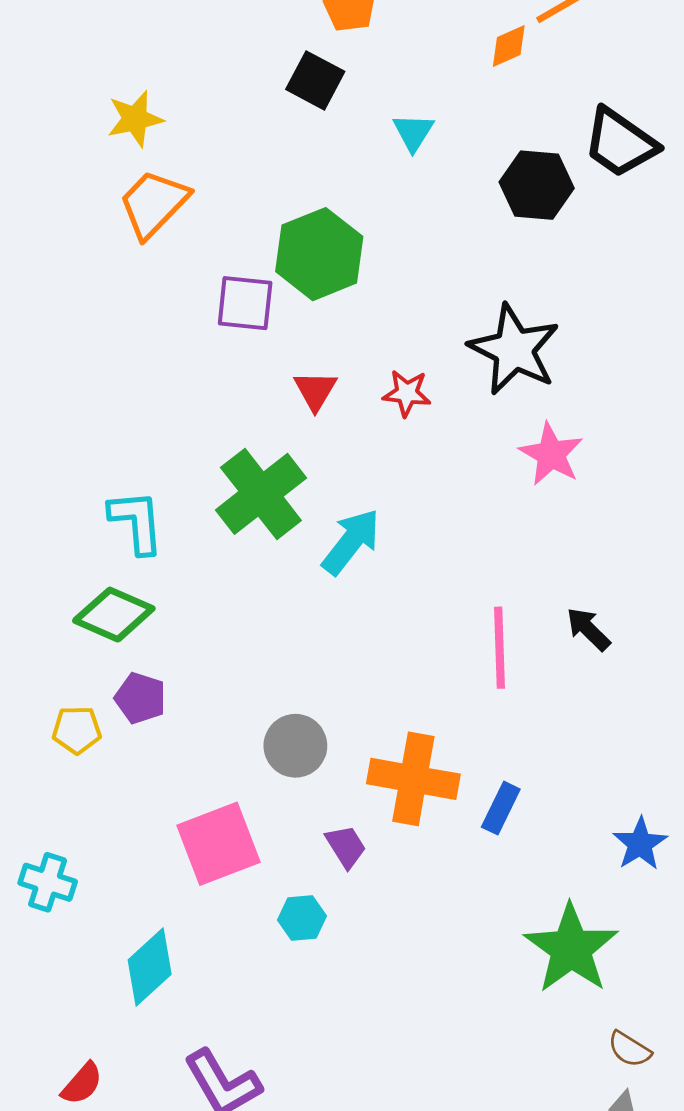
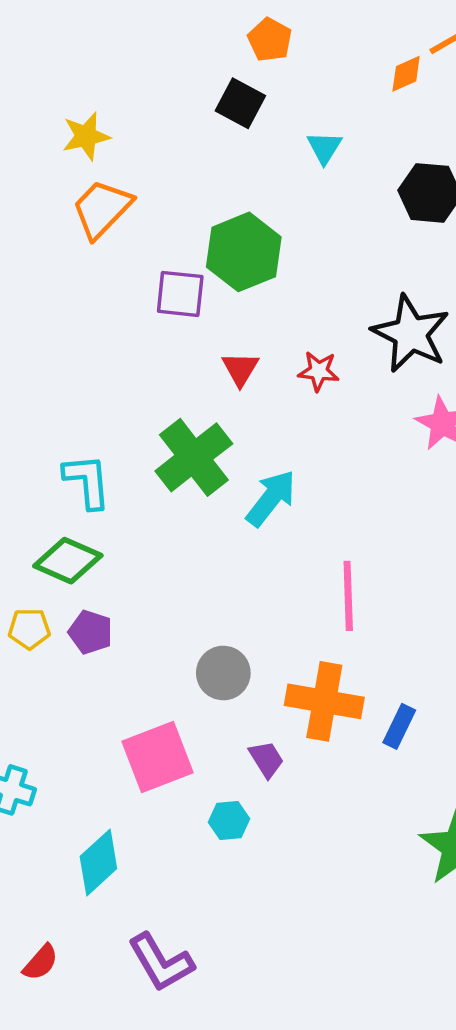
pink line: (499, 648) -> (348, 596), moved
yellow pentagon: (77, 730) -> (29, 629), moved

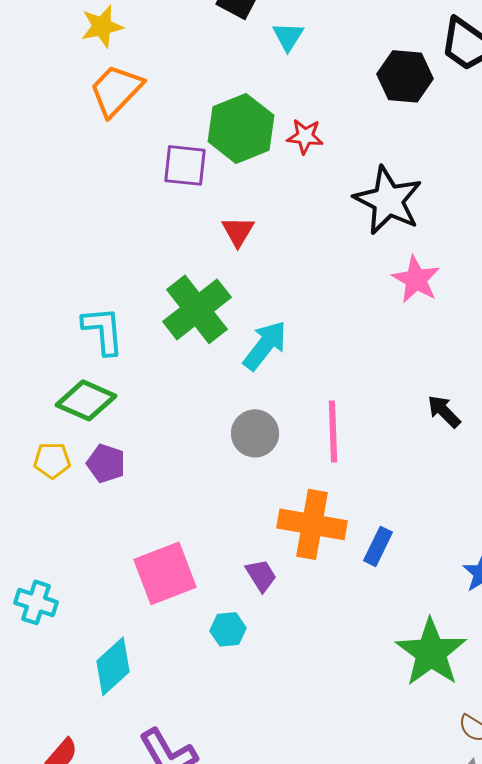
cyan triangle: (324, 148) -> (288, 36), moved
red star: (319, 371) -> (305, 136), moved
gray circle: (223, 673) -> (255, 433), moved

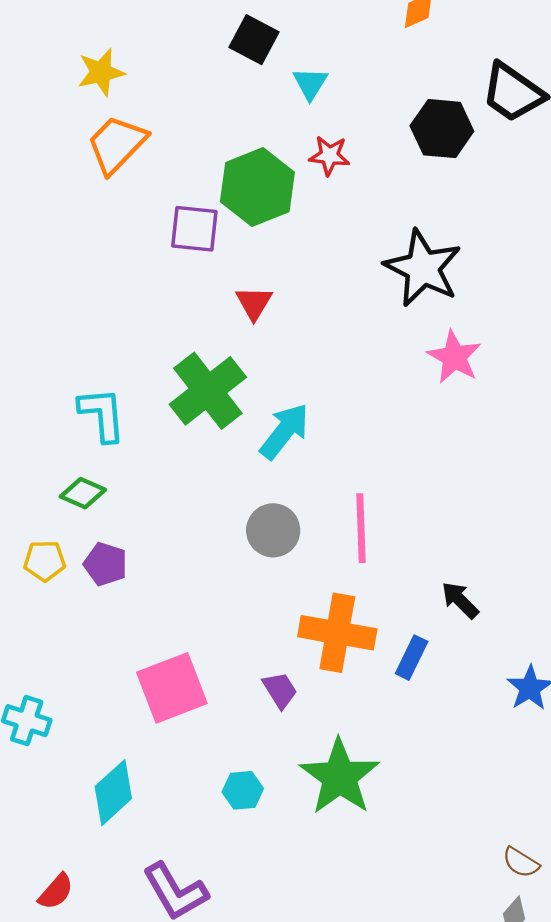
red star: (305, 136) -> (329, 156), moved
green diamond: (86, 400) -> (83, 493), size x0.7
black arrow: (444, 411) -> (460, 600), moved
cyan hexagon: (228, 629) -> (243, 790), moved
green star: (431, 652) -> (340, 777), moved

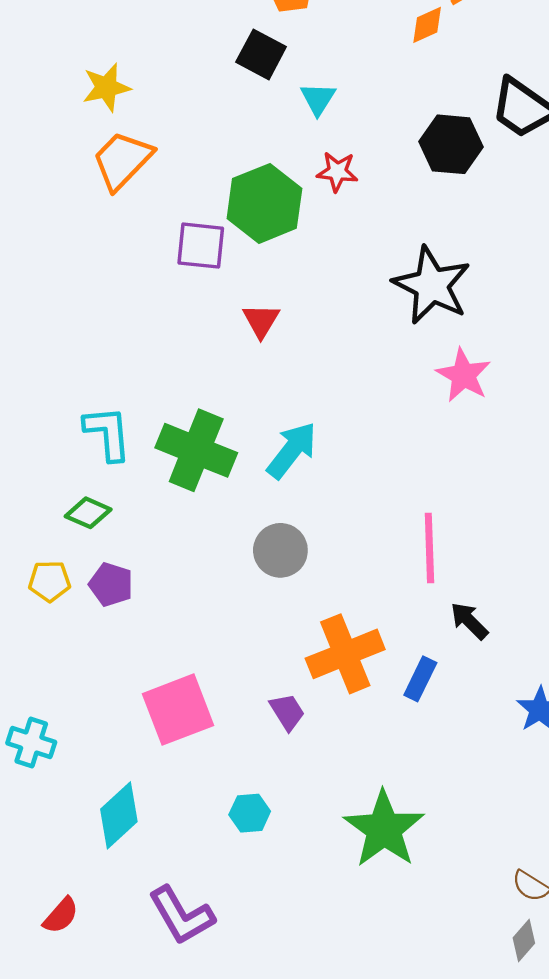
green cross: (208, 391) -> (196, 450), moved, turned -30
pink line: (361, 528) -> (429, 548), moved
orange cross: (337, 633) -> (345, 654), turned -32
green star: (340, 777) -> (384, 829), moved

